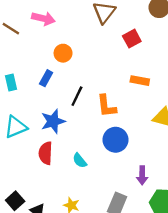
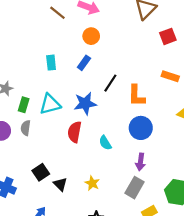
orange circle: (63, 53) -> (91, 36), moved
purple arrow: (142, 175) -> (140, 162), moved

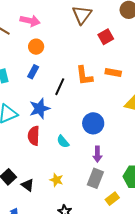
orange L-shape: (136, 96) -> (84, 76), moved

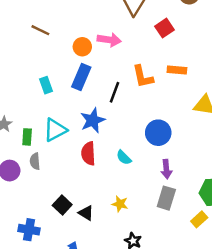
pink arrow: (30, 21) -> (109, 40), moved
blue rectangle: (33, 72) -> (81, 77), size x1.5
yellow rectangle: (112, 199) -> (199, 219), moved

